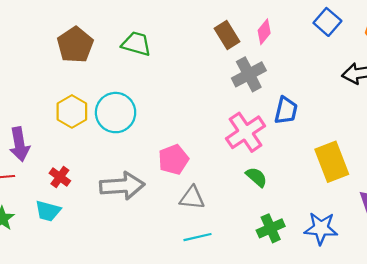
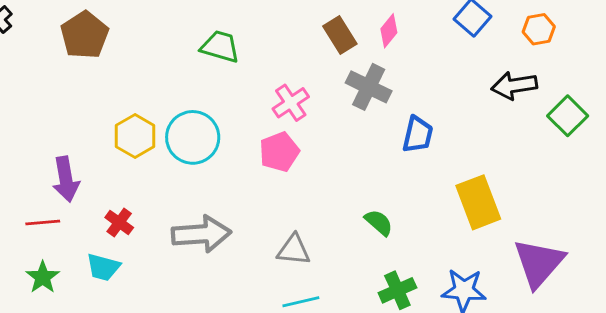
brown pentagon: (75, 45) -> (85, 35), moved
gray cross: (249, 74) -> (369, 87), turned -36
pink cross: (246, 132) -> (291, 103), moved, size x0.7
pink pentagon: (173, 160) -> (279, 152), moved

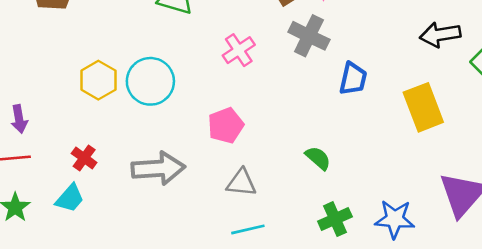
pink pentagon: (279, 152) -> (226, 126), moved
purple arrow: (66, 179) -> (19, 119), moved, size x0.7
yellow rectangle: (478, 202) -> (423, 107), moved
cyan trapezoid: (103, 267) -> (70, 198), turned -64

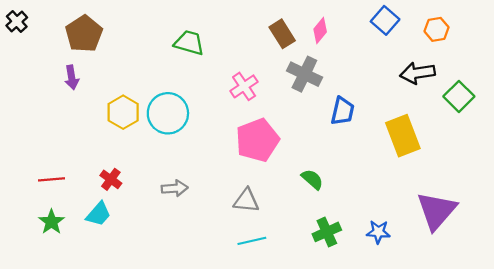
purple arrow: (19, 119) -> (72, 77), moved
pink pentagon: (226, 126) -> (257, 140), moved, size x1.4
gray arrow: (158, 168) -> (175, 188), size x0.6
blue star: (395, 219) -> (378, 232), size x0.7

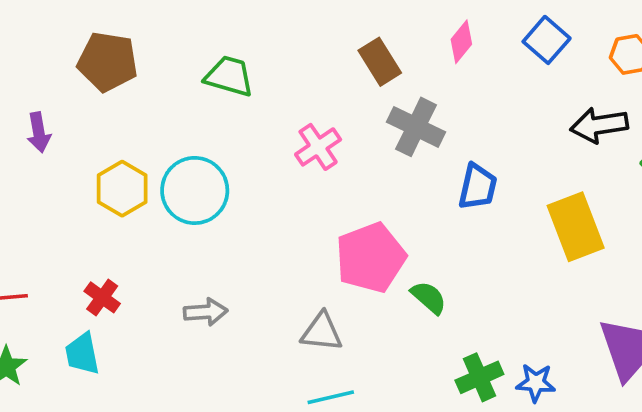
pink diamond: (320, 30) -> (461, 42), moved
brown pentagon: (84, 34) -> (108, 62), moved, turned -30
pink pentagon: (257, 140) -> (371, 258), moved
cyan trapezoid: (99, 214) -> (82, 354), turned 128
green cross: (327, 232) -> (479, 377), moved

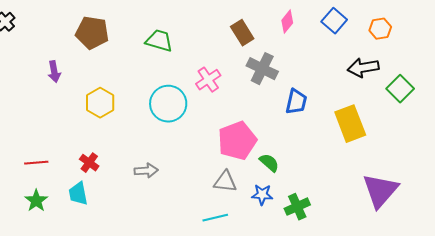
cyan circle: (195, 190) -> (168, 104), moved
gray triangle: (322, 332) -> (225, 182), moved
blue star: (536, 383) -> (262, 195), moved

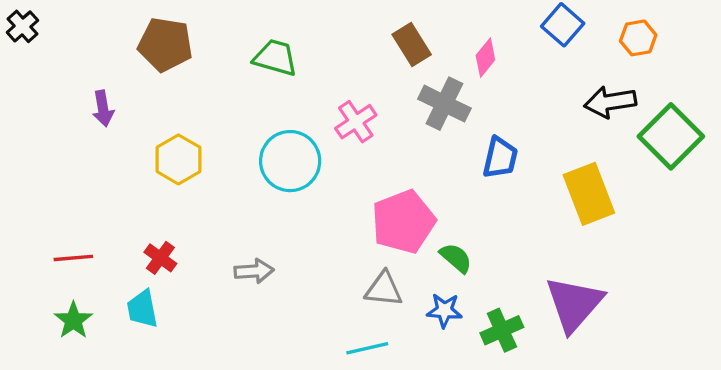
pink diamond: (287, 22) -> (485, 58), moved
green square: (400, 89) -> (671, 136), size x1.4
purple triangle: (380, 191) -> (574, 304), moved

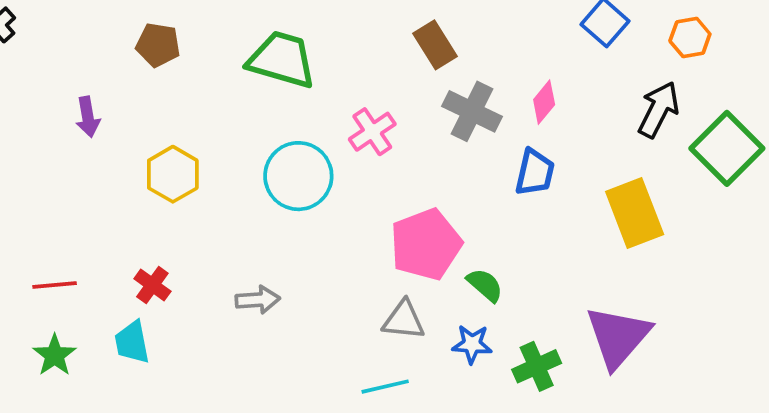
brown pentagon: (165, 44) -> (158, 45), size x0.7
green trapezoid: (275, 58) -> (282, 60), size x1.4
pink diamond: (485, 58) -> (544, 102), moved
black arrow: (610, 102) -> (659, 110), turned 126

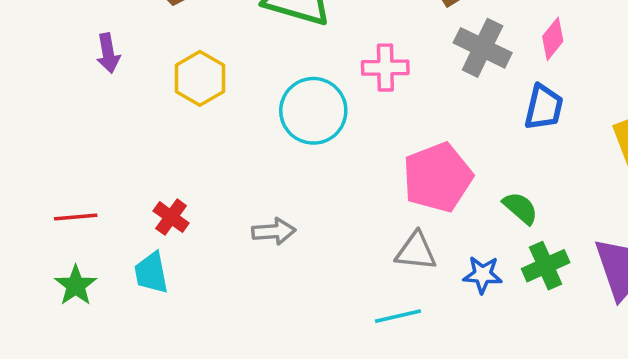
pink cross: (372, 132) -> (385, 68), turned 33
yellow hexagon: (173, 174) -> (200, 78), moved
green semicircle: (485, 285) -> (520, 208), moved
green cross: (537, 366) -> (546, 266), moved

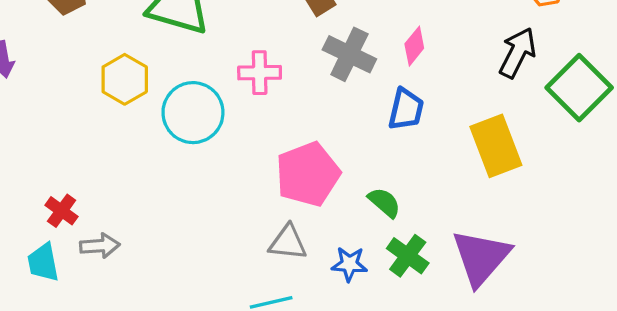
yellow hexagon: (200, 78) -> (125, 79), moved
gray arrow: (274, 231) -> (100, 246), moved
green cross: (546, 266) -> (408, 256), turned -30

